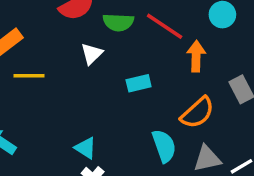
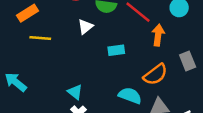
cyan semicircle: (164, 146) -> (130, 96), turned -55

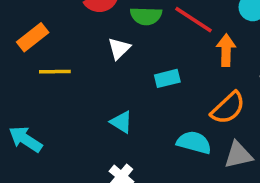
cyan triangle: (75, 92) -> (121, 122), moved

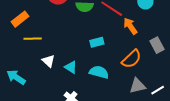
white triangle: (119, 48) -> (49, 61), moved, turned -32
orange arrow: (226, 50) -> (130, 26), turned -36
cyan semicircle: (194, 142) -> (99, 72), moved

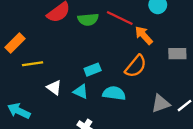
cyan rectangle: (97, 42) -> (93, 70), moved
gray rectangle: (157, 45) -> (177, 54), turned -56
orange semicircle: (132, 59) -> (136, 66), moved

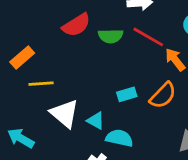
cyan rectangle: (93, 70) -> (127, 94), moved
white triangle: (54, 88) -> (64, 114), size x1.6
cyan semicircle: (114, 93) -> (119, 138), moved

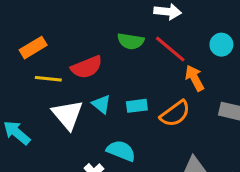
red semicircle: (76, 25) -> (87, 67), moved
cyan triangle: (96, 121) -> (101, 104), moved

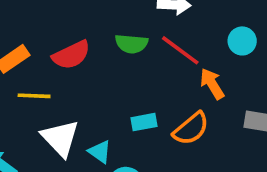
red semicircle: (87, 67) -> (71, 55), moved
cyan triangle: (101, 104) -> (100, 152), moved

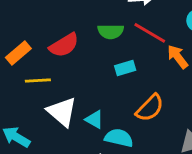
cyan rectangle: (144, 122) -> (125, 68), moved
orange semicircle: (191, 129) -> (150, 108), moved

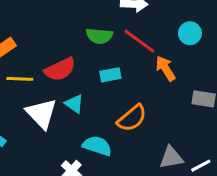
red semicircle: (64, 45) -> (60, 69), moved
cyan triangle: (94, 119) -> (74, 104), moved

